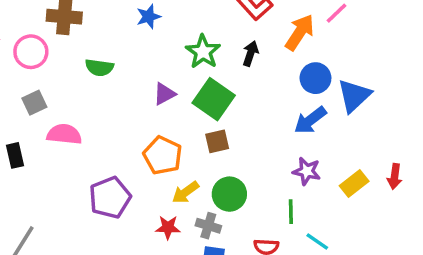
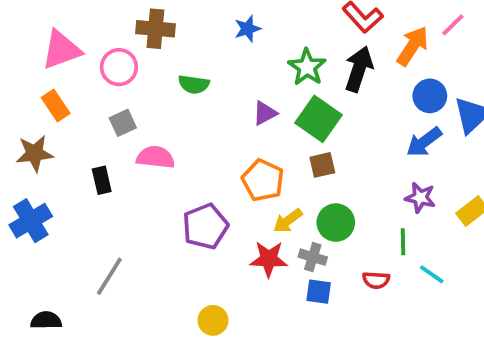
black arrow: (250, 53) -> (359, 69), size x1.6
red star: (168, 227) -> (269, 259), size x1.4

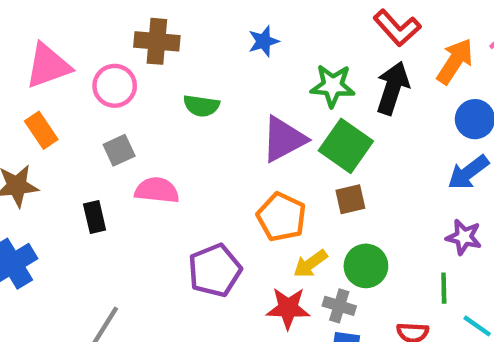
green star: (307, 67) -> (333, 86), turned -30
purple triangle: (265, 113) -> (284, 139), size x1.6

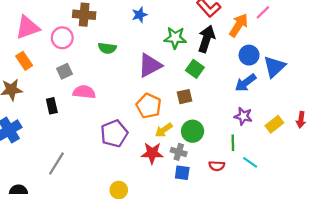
green square: (346, 146) -> (195, 69), moved, size x0.7

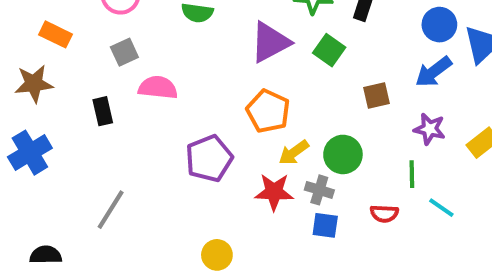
orange rectangle: (24, 61) -> (55, 34), turned -30
green square: (195, 69) -> (329, 50), moved
brown square: (184, 97) -> (376, 95), moved

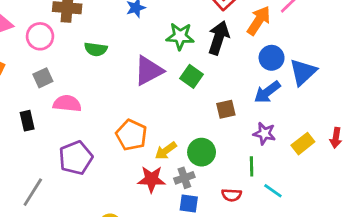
orange pentagon: (268, 111) -> (131, 135), moved
purple pentagon: (209, 158) -> (76, 158), moved
gray cross: (319, 190) -> (184, 178), turned -36

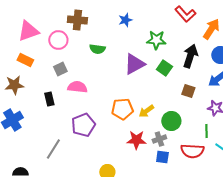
black arrow: (219, 38) -> (190, 56), moved
brown square: (226, 109) -> (188, 91), turned 32
orange pentagon: (131, 135) -> (122, 109), turned -30
yellow arrow: (166, 151) -> (146, 111), moved
red semicircle: (232, 195) -> (192, 151), size x1.6

